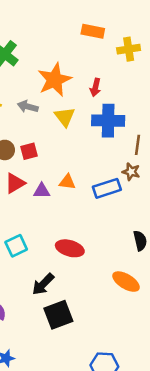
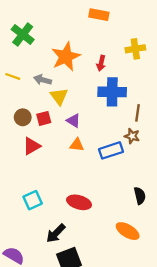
yellow cross: (129, 49) -> (135, 49), moved
yellow triangle: (65, 117) -> (59, 96), moved
purple triangle: (42, 191) -> (73, 121), moved, turned 32

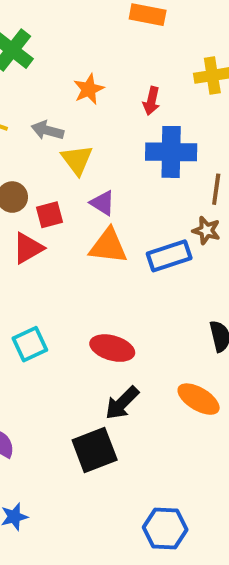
orange star: (66, 57) -> (89, 89), size x0.6
red square: (44, 118) -> (49, 215), moved
orange triangle: (77, 145) -> (108, 246), size x1.5
black arrow: (56, 233) -> (122, 403), moved

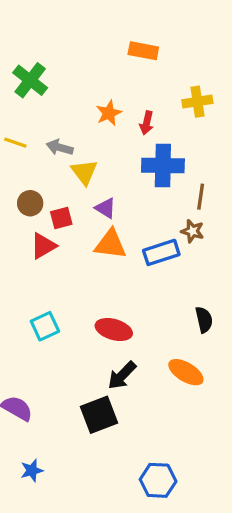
orange star: (89, 89) -> (109, 113), moved

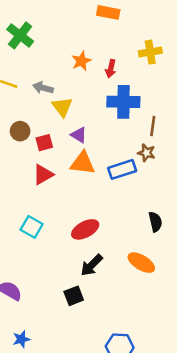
red triangle: (43, 246) -> (43, 175), moved
cyan square: (45, 326) -> (32, 227), turned -35
red ellipse: (114, 330) -> (85, 229), turned -44
black square: (99, 415) -> (74, 296), size x0.7

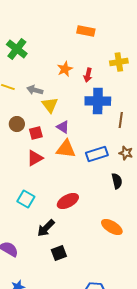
brown star: (146, 153) -> (126, 153), moved
black semicircle: (155, 222) -> (117, 181), moved
black arrow: (92, 265) -> (46, 228), moved

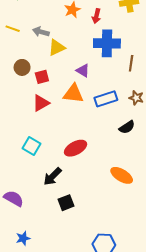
yellow triangle: (50, 105) -> (57, 48), turned 42
purple triangle: (63, 127) -> (83, 71), moved
black semicircle: (117, 181) -> (127, 127), turned 70

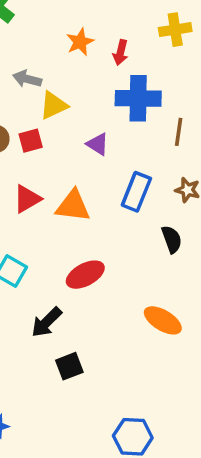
red square: (42, 77) -> (31, 141), moved
orange triangle: (73, 94) -> (73, 206), moved
blue rectangle: (106, 99) -> (136, 192), turned -50
black semicircle: (127, 127) -> (172, 239), turned -77

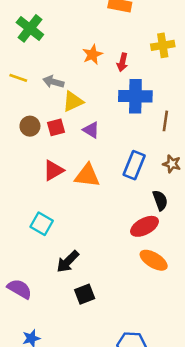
purple triangle: (98, 144) -> (91, 130), moved
red ellipse: (85, 275) -> (145, 226), moved

